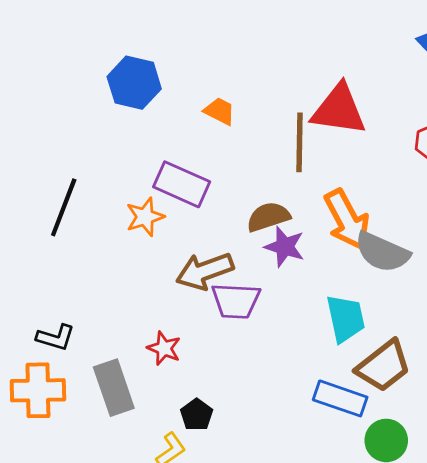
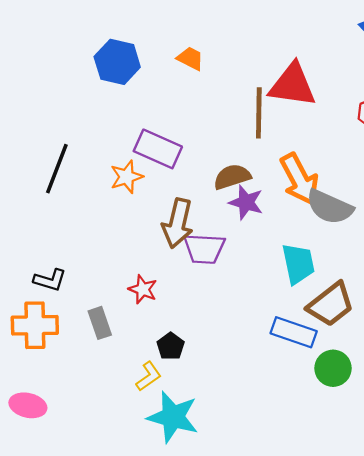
orange trapezoid: (220, 111) -> (190, 58), moved
brown arrow: (205, 271) -> (178, 223), turned -57
gray rectangle: (114, 388) -> (100, 323), size x0.7

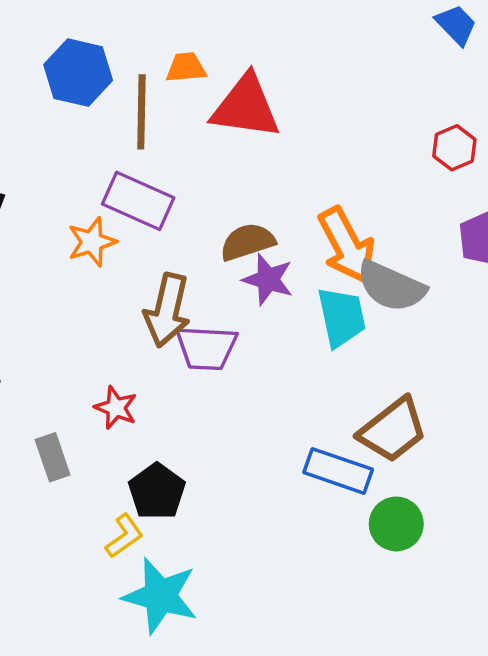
orange trapezoid: (190, 58) -> (186, 67), turned -32
red triangle: (292, 85) -> (246, 107), moved
brown line: (259, 113) -> (141, 112), moved
cyan trapezoid: (298, 264) -> (342, 317), moved
black pentagon: (171, 346) -> (157, 491), size x1.4

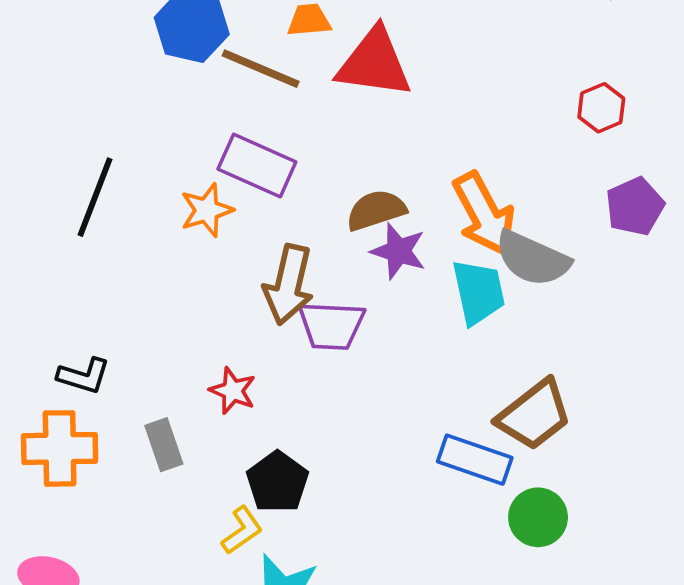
brown line: (141, 112) -> (261, 69), turned -68

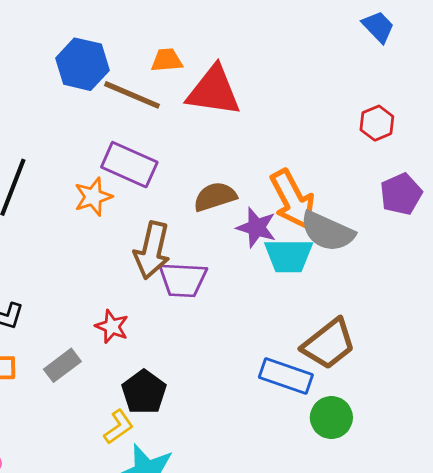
purple star: (398, 251) -> (256, 227), moved
cyan trapezoid: (478, 292) -> (289, 256), turned 102
gray rectangle: (164, 445) -> (62, 365), turned 72

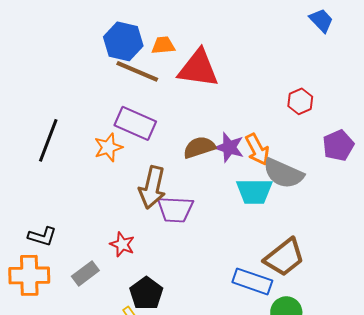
blue hexagon: (82, 64) -> (123, 41), moved
red hexagon: (377, 123) -> (300, 101), moved
orange arrow: (293, 199) -> (257, 149), size x0.7
purple star: (256, 227) -> (229, 147), moved

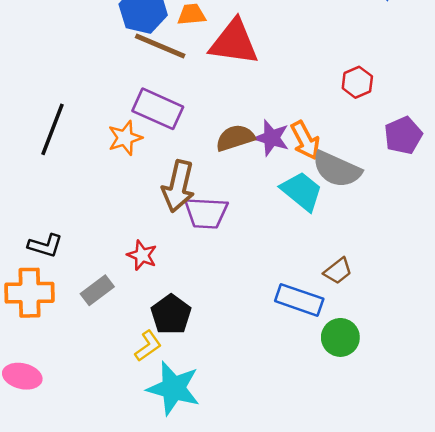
cyan trapezoid: (254, 191) -> (302, 191), turned -141
brown trapezoid: (284, 257) -> (338, 271), size x0.6

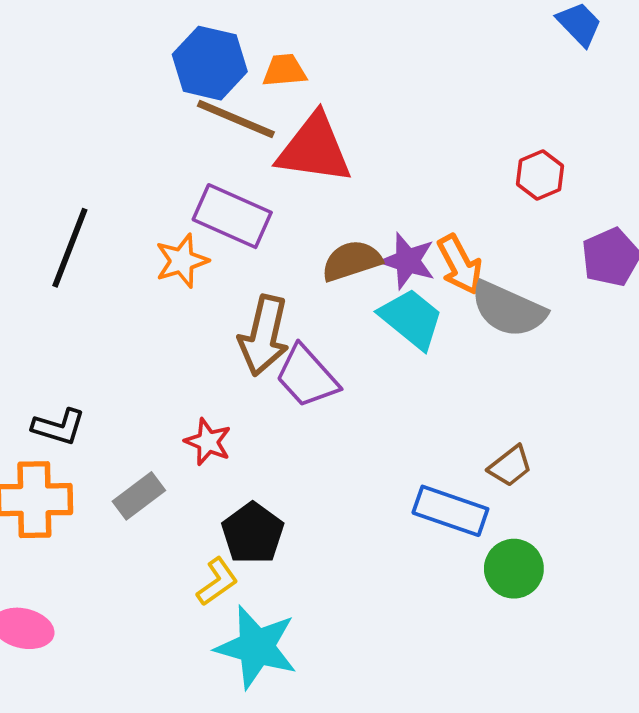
red triangle: (234, 42) -> (314, 149), moved
cyan trapezoid: (302, 191) -> (411, 319), moved
purple trapezoid: (206, 213) -> (307, 376), turned 45

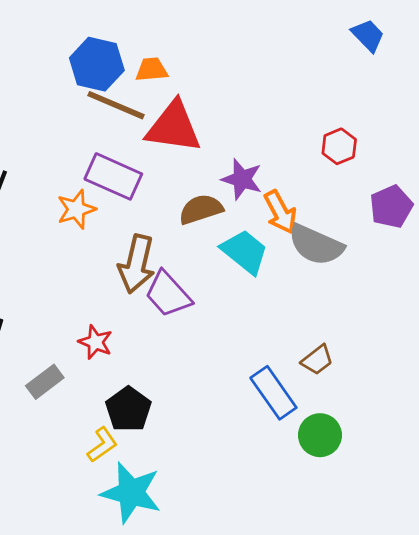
purple star: (408, 261) -> (242, 179), moved
blue rectangle: (450, 511) -> (273, 393), turned 36

